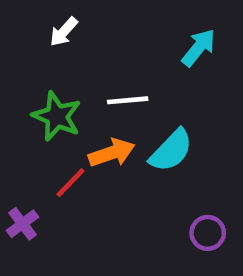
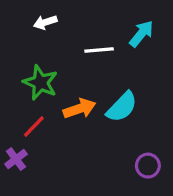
white arrow: (64, 32) -> (45, 22), turned 30
white line: (128, 100) -> (99, 50), moved
red line: (70, 183) -> (34, 127), moved

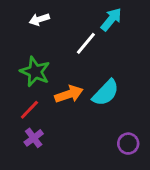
cyan arrow: (141, 34) -> (111, 19), moved
white line: (99, 50) -> (86, 43), turned -45
purple cross: (16, 159) -> (34, 138), moved

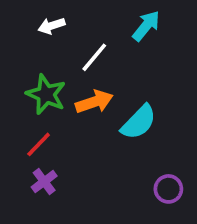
white line: (86, 43) -> (94, 57), moved
orange arrow: (69, 94) -> (94, 102), moved

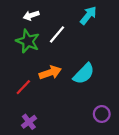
green star: (46, 94) -> (28, 41), moved
orange arrow: (94, 102) -> (50, 73), moved
purple cross: (44, 182) -> (29, 122), moved

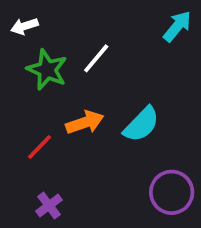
white arrow: (31, 15) -> (24, 26), moved
cyan arrow: (88, 15) -> (177, 26), moved
purple circle: (102, 114) -> (172, 192), size x1.5

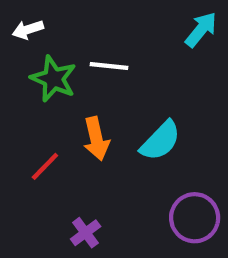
white line: (96, 58) -> (109, 66), turned 56
orange arrow: (85, 122) -> (96, 139), turned 96
purple cross: (49, 206) -> (86, 233), moved

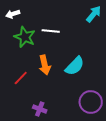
purple cross: (86, 233) -> (40, 109), turned -32

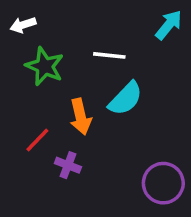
white line: (51, 31) -> (109, 55), moved
cyan semicircle: (75, 66) -> (126, 99), moved
purple cross: (40, 109) -> (68, 165), moved

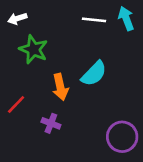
cyan arrow: (169, 25) -> (126, 19), turned -60
white line: (109, 55) -> (94, 20), moved
red line: (37, 140) -> (16, 105), moved

